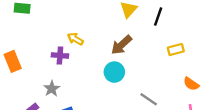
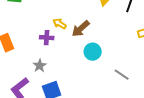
brown arrow: (121, 45) -> (81, 29), moved

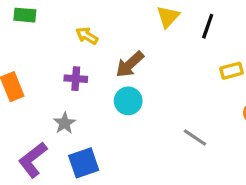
yellow arrow: (60, 24) -> (87, 36), moved
cyan circle: (93, 52) -> (128, 101), moved

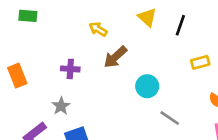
yellow triangle: (168, 17) -> (147, 17), turned -30
yellow arrow: (87, 36) -> (98, 29), moved
cyan circle: (128, 101) -> (147, 86), moved

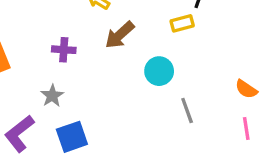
yellow rectangle: (200, 62) -> (182, 23), moved
gray line: (170, 118) -> (187, 111), turned 36

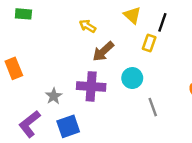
yellow rectangle: (182, 23) -> (149, 43), turned -56
purple cross: (64, 50) -> (91, 86), moved, size x1.6

